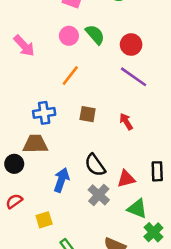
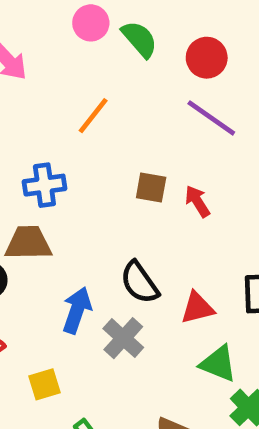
pink circle: (69, 36) -> (91, 23), moved
brown square: (88, 114) -> (151, 187), moved
gray cross: (99, 195) -> (123, 338), moved

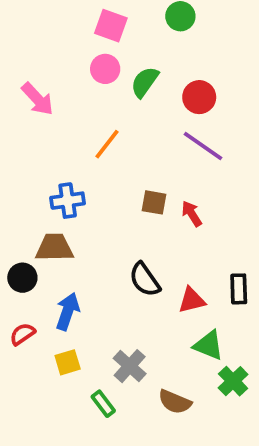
green semicircle: (139, 39) -> (145, 82), turned -104
blue arrow: (77, 310) -> (68, 312), moved
gray cross: (123, 338) -> (130, 366), moved

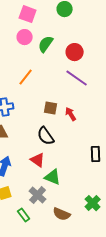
black semicircle: (145, 280) -> (46, 136), moved
red triangle: (192, 300) -> (38, 160), moved, turned 49
green triangle: (209, 345) -> (53, 177), moved

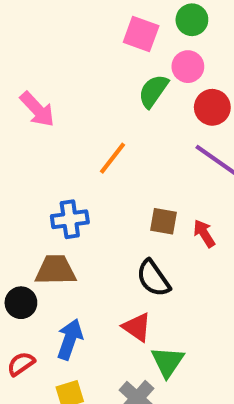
pink square: (28, 14) -> (141, 34), moved
pink circle: (25, 37) -> (188, 67), moved
green triangle: (53, 177) -> (168, 362), turned 42

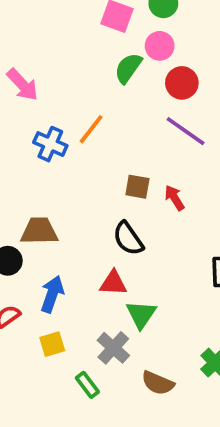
blue cross: (70, 219) -> (50, 144), moved, turned 32
red triangle: (137, 327) -> (113, 283), turned -32

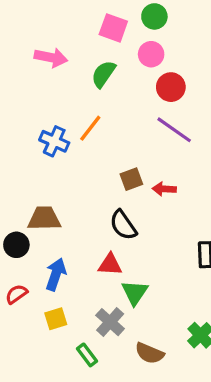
green semicircle: (128, 68) -> (103, 74), moved
pink arrow: (23, 85) -> (51, 58), moved, turned -36
brown square: (137, 187) -> (131, 179), turned -30
red arrow: (174, 198) -> (164, 189), turned -55

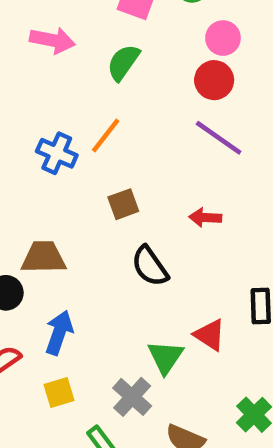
pink circle: (151, 54) -> (223, 38), moved
brown square: (131, 179) -> (123, 204), moved
red triangle: (110, 265) -> (210, 335), moved, turned 30

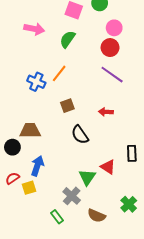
yellow square: (59, 393) -> (29, 188), moved

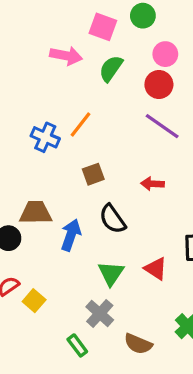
pink arrow: (34, 29) -> (66, 56), moved
green semicircle: (67, 39) -> (111, 68), moved
blue arrow: (37, 166) -> (71, 235), moved
green triangle: (87, 177) -> (111, 273), moved
yellow square: (29, 188) -> (34, 301), turned -32

